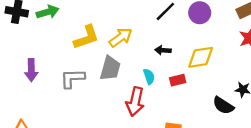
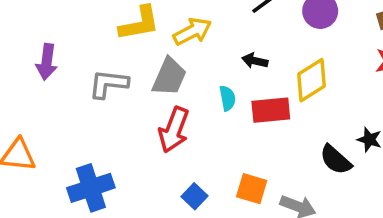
yellow diamond: (201, 57) -> (312, 80), turned -32
red rectangle: (178, 80) -> (271, 110), size x1.5
red arrow: (135, 102) -> (174, 130), moved

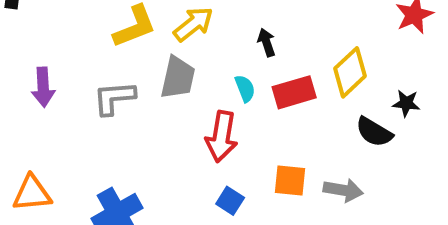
black arrow: (255, 61) -> (267, 43), turned 70
yellow diamond: (312, 80) -> (350, 72), moved
red arrow: (174, 130) -> (222, 136), moved

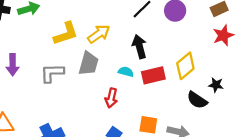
black arrow: (267, 43) -> (139, 47), size x1.5
cyan semicircle: (245, 88) -> (126, 72), turned -56
red arrow: (222, 136) -> (111, 98), size x0.7

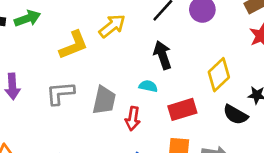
yellow arrow: (99, 34) -> (112, 26), moved
gray trapezoid: (89, 64) -> (104, 100), moved
red rectangle: (153, 75) -> (182, 109), moved

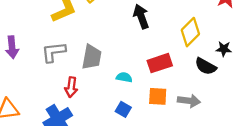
cyan semicircle: (148, 86) -> (124, 77), moved
red arrow: (133, 119) -> (71, 87), moved

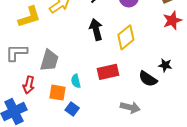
yellow diamond: (190, 32) -> (126, 37), moved
cyan semicircle: (124, 77) -> (76, 81), turned -120
orange square: (158, 96) -> (57, 93), moved

